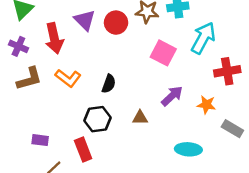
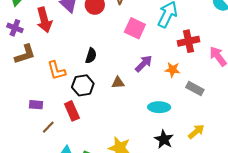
orange L-shape: (68, 78) -> (56, 70), moved, turned 40

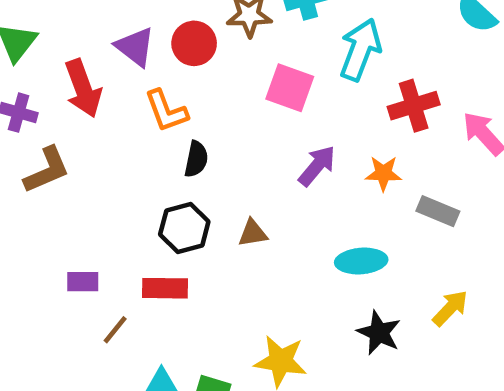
orange L-shape: (56, 70) -> (166, 111), moved
brown triangle: (118, 83) -> (253, 233), moved
red rectangle: (72, 111) -> (165, 288), turned -60

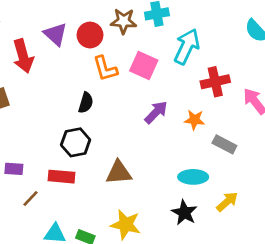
orange L-shape: (166, 111) -> (105, 69), moved
brown triangle: (253, 233) -> (119, 173), moved, size x1.5
cyan ellipse: (361, 261) -> (193, 177), moved

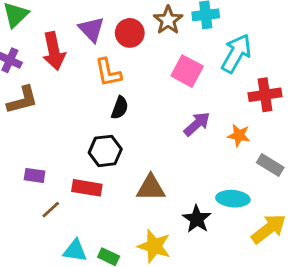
brown star: (124, 21) -> (168, 20), turned 30
orange L-shape: (105, 69) -> (108, 72), moved
yellow arrow: (227, 202) -> (269, 229), size x1.4
black star: (184, 213) -> (197, 219), moved

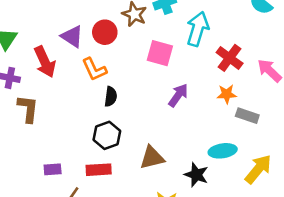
red cross: (265, 95) -> (230, 58), turned -32
brown L-shape: (22, 100) -> (28, 109), turned -56
orange star: (239, 135) -> (227, 94), moved

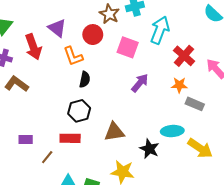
red circle: (105, 32) -> (93, 35), moved
brown L-shape: (28, 109) -> (17, 84), turned -65
purple rectangle: (53, 169) -> (26, 139), moved
yellow arrow: (258, 169) -> (200, 148), turned 80

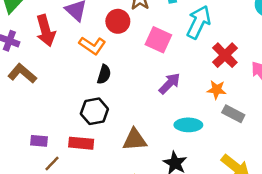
orange L-shape: (73, 56) -> (92, 45), turned -40
cyan ellipse: (172, 131) -> (188, 125), moved
purple rectangle: (26, 139) -> (39, 141), moved

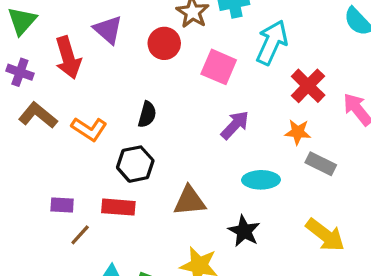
orange L-shape: (92, 45) -> (89, 129), moved

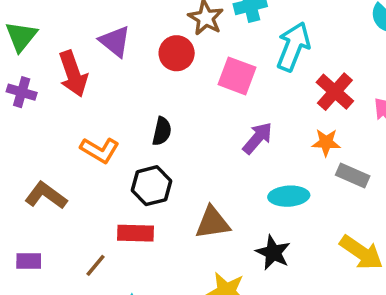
brown L-shape: (38, 115) -> (46, 195), moved
purple rectangle: (62, 205) -> (29, 261), moved

